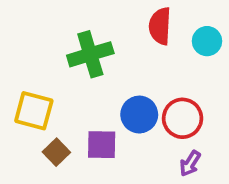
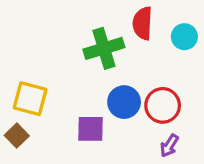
green cross: (90, 54) -> (104, 48), moved
brown square: (56, 152) -> (17, 136), moved

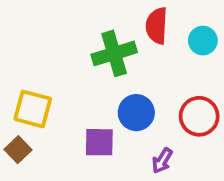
red circle: (163, 105) -> (199, 116), moved
purple arrow: (169, 146) -> (162, 161), moved

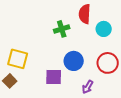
cyan circle: (203, 41) -> (104, 29), moved
green cross: (114, 53) -> (62, 29), size x0.7

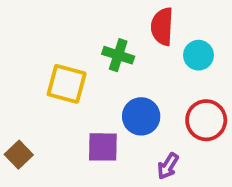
green cross: (62, 29) -> (118, 55), turned 35
yellow square: (18, 59) -> (67, 84), moved

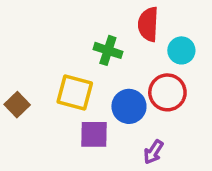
yellow square: (67, 84) -> (75, 92), moved
red circle: (206, 120) -> (167, 92), moved
brown square: (19, 155) -> (17, 105), moved

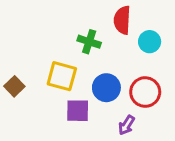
red circle: (167, 92) -> (145, 92), moved

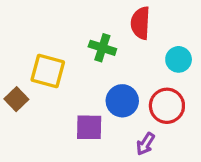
cyan circle: (150, 42) -> (179, 59), moved
yellow square: (62, 76) -> (48, 71), moved

